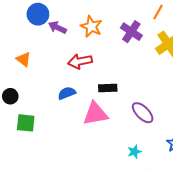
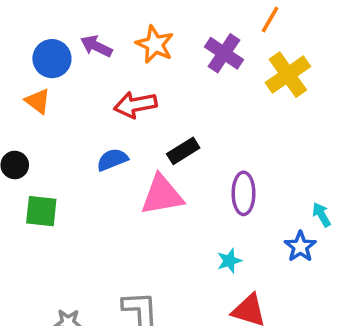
blue circle: (38, 14) -> (52, 59), moved
black rectangle: (108, 88) -> (183, 151), turned -30
purple ellipse: (143, 113) -> (244, 193), turned 45

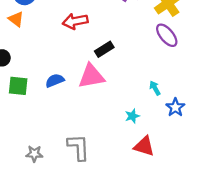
blue semicircle: (112, 160) -> (55, 80), moved
purple ellipse: (244, 193) -> (167, 35), moved, turned -40
cyan arrow: (322, 215) -> (155, 88), moved

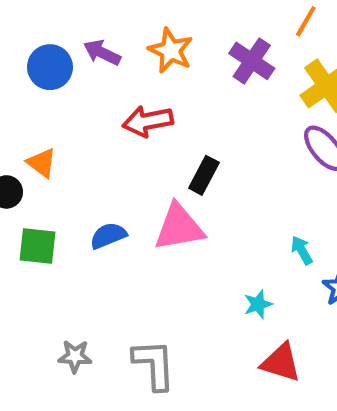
orange triangle: (16, 19) -> (42, 163), moved
black rectangle: (104, 49) -> (204, 175), turned -30
gray star: (34, 154) -> (75, 356), moved

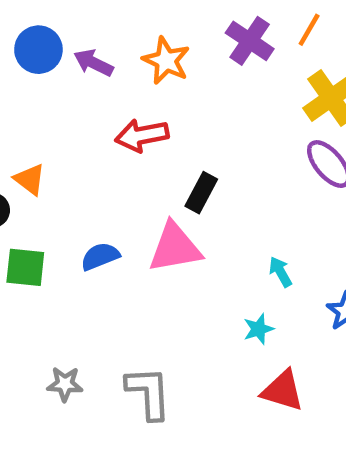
purple cross: (252, 61) -> (250, 41), moved
blue circle: (50, 67) -> (38, 50), moved
cyan arrow: (302, 250) -> (280, 272), moved

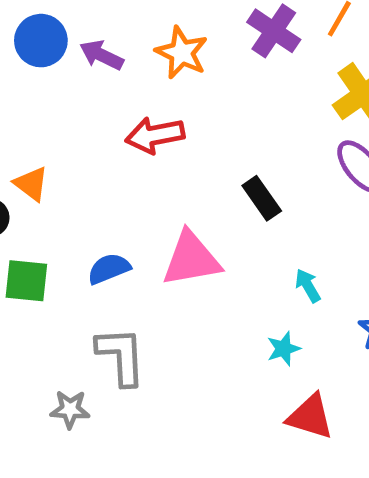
black rectangle: (201, 193) -> (262, 198), moved, turned -63
gray L-shape: (148, 393) -> (121, 356), moved

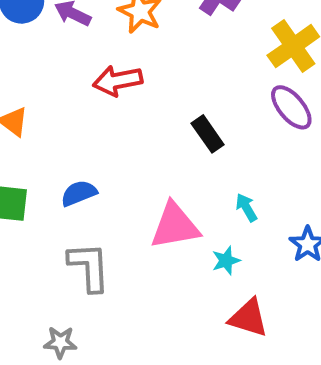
pink triangle: (191, 259) -> (175, 226), moved
gray star: (70, 409) -> (60, 342), moved

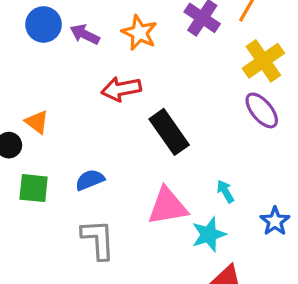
black rectangle: (208, 134) -> (169, 132), moved, size x1.5
cyan star: (226, 261) -> (209, 234), size x1.5

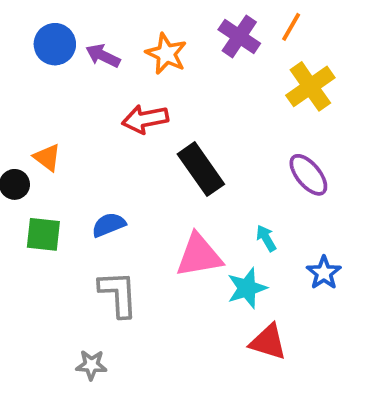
purple ellipse: (262, 110) -> (308, 175), moved

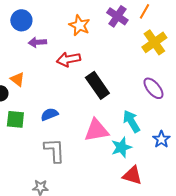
purple arrow: (103, 56) -> (37, 42), moved, turned -30
cyan arrow: (266, 238) -> (131, 121), size x1.6

